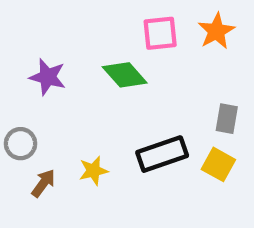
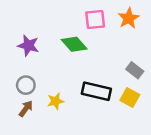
gray rectangle: (227, 119) -> (135, 70), turned -63
gray circle: (21, 144) -> (26, 85), moved
black rectangle: (162, 154) -> (96, 91), turned 32

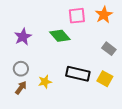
purple star: (28, 45) -> (23, 37), turned 30
gray rectangle: (135, 70) -> (109, 49), moved

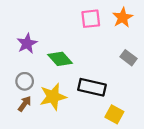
green diamond: (60, 36) -> (60, 59), moved
yellow square: (105, 79) -> (114, 114), moved
yellow star: (45, 82) -> (53, 97), size x1.6

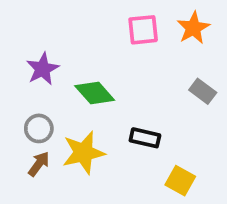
black rectangle: (92, 87) -> (145, 138), size x0.7

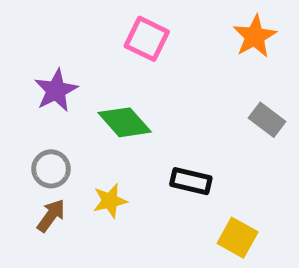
pink square: (143, 30) -> (147, 39), moved, turned 32
yellow star: (83, 153) -> (110, 201), size x0.6

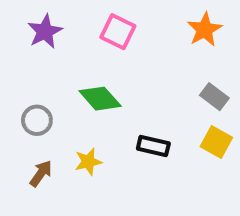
purple star: (56, 90) -> (45, 32), moved
gray circle: (51, 169) -> (37, 120), moved
yellow square: (238, 238) -> (216, 142), moved

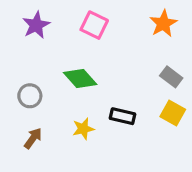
yellow star: (88, 162) -> (83, 129), moved

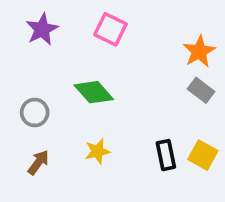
orange star: (163, 24) -> (199, 51), moved
yellow square: (173, 113) -> (203, 155), moved
black rectangle: (123, 116) -> (166, 155), moved, turned 65

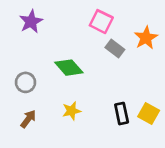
pink square: (110, 29) -> (101, 22), moved
gray rectangle: (201, 90) -> (115, 49), moved

